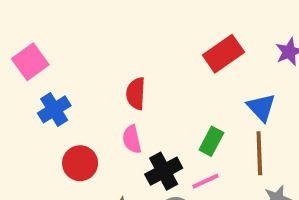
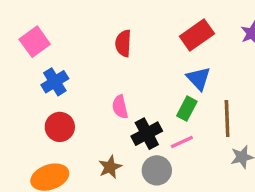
red semicircle: (136, 94) -> (123, 43), moved
blue triangle: (261, 107) -> (199, 78), moved
red circle: (80, 163) -> (60, 127), moved

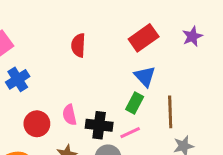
pink semicircle: (120, 107) -> (69, 115), moved
red circle: (60, 127) -> (37, 124), moved
black cross: (147, 134) -> (99, 125), turned 35

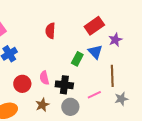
purple star: (192, 36) -> (115, 40), moved
green rectangle: (135, 103) -> (77, 59), moved
pink line: (130, 133) -> (94, 95), moved

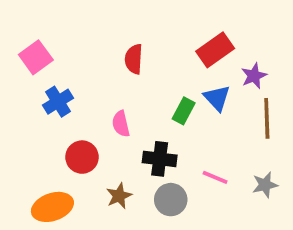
brown line: (112, 76) -> (267, 118), moved
pink semicircle: (44, 78) -> (121, 124), moved
pink line: (94, 95) -> (215, 177), turned 48

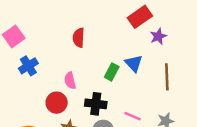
red rectangle: (215, 50) -> (140, 17), moved
purple star: (254, 76) -> (158, 36), moved
red circle: (82, 157) -> (57, 103), moved

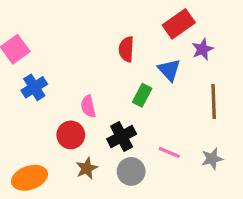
red semicircle: (79, 38) -> (126, 49), moved
blue triangle: (134, 63) -> (169, 70), moved
black cross: (96, 104) -> (122, 137), turned -35

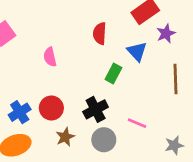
blue cross: (34, 87) -> (20, 112), moved
pink semicircle: (88, 106) -> (50, 57), moved
gray star: (212, 159) -> (174, 145), moved

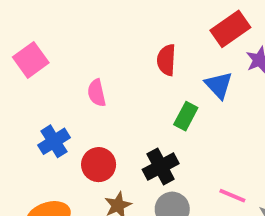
blue cross: (20, 112) -> (54, 141), moved
pink line: (137, 123) -> (232, 196), moved

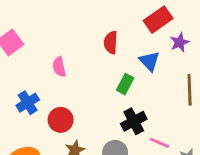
black cross: (161, 167) -> (134, 121), moved

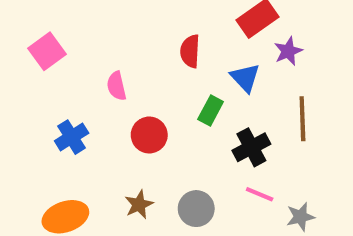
red circle: (61, 120) -> (149, 135), moved
black cross: (134, 121) -> (251, 147), moved

